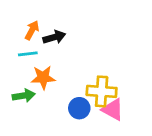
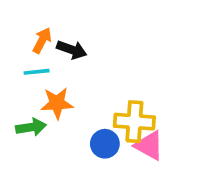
black arrow: (54, 37) -> (72, 50), turned 35

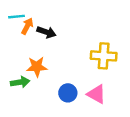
cyan line: (37, 72) -> (17, 17), moved
yellow cross: (134, 122) -> (104, 56), moved

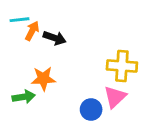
blue circle: (68, 93) -> (91, 110), moved
pink triangle: (96, 94) -> (115, 97), moved, turned 48

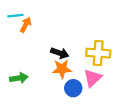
black arrow: (55, 38) -> (60, 53), moved
orange star: (43, 79) -> (62, 69), moved

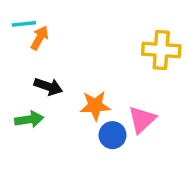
black arrow: (60, 53) -> (48, 86), moved
yellow cross: (98, 53) -> (161, 50), moved

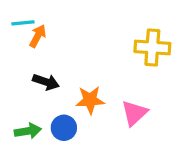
green arrow: (29, 119) -> (28, 131), moved
blue circle: (113, 135) -> (64, 128), moved

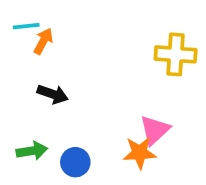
orange star: (90, 100) -> (140, 153), moved
blue circle: (64, 128) -> (75, 162), moved

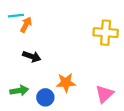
pink triangle: (155, 130) -> (104, 94), moved
orange star: (140, 153) -> (66, 83), moved

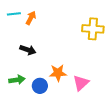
orange arrow: (26, 25) -> (31, 18), moved
pink triangle: (104, 94) -> (81, 83), moved

